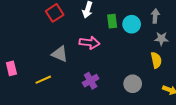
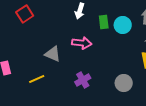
red square: (55, 13) -> (25, 14), moved

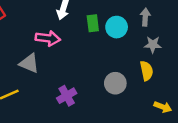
pink arrow: (82, 43) -> (48, 38), moved
gray circle: (124, 83) -> (115, 83), moved

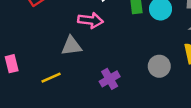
gray triangle: (29, 63) -> (71, 46), turned -30

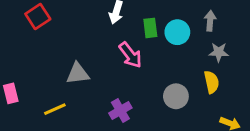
pink arrow: (91, 20) -> (130, 55), moved, turned 45

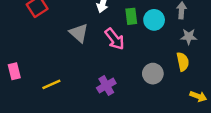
gray triangle: (78, 73) -> (79, 33), moved, turned 48

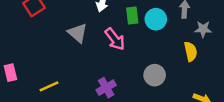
gray star: (189, 37) -> (203, 29), moved
yellow semicircle: (183, 62) -> (191, 52), moved

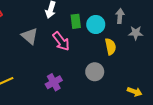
yellow semicircle: (191, 52) -> (110, 47), moved

